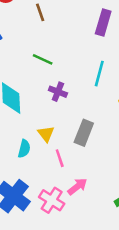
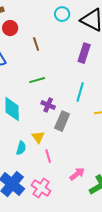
green line: (43, 59) -> (37, 80), turned -42
gray rectangle: (84, 133) -> (62, 121), moved
pink arrow: (77, 187) -> (77, 174), moved

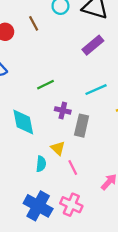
brown line: (36, 44) -> (34, 23), moved
purple rectangle: (84, 53) -> (93, 45), turned 42
cyan line: (80, 92) -> (96, 90), turned 60

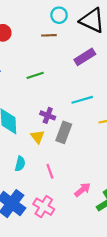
brown line: (34, 23) -> (49, 35), moved, turned -72
green line: (46, 85) -> (35, 75), moved
yellow triangle: (58, 148) -> (38, 137), moved

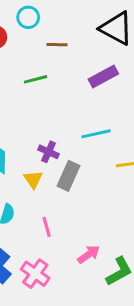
cyan circle: (59, 15) -> (28, 17), moved
green line: (35, 75) -> (36, 79), moved

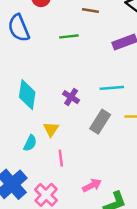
gray rectangle: (69, 176) -> (100, 122), moved
yellow triangle: (33, 179) -> (51, 129), moved

